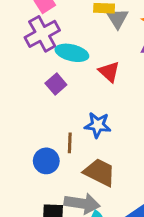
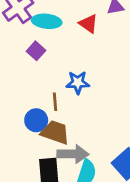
red triangle: (109, 72) -> (88, 24), moved
brown trapezoid: (100, 172) -> (55, 132), moved

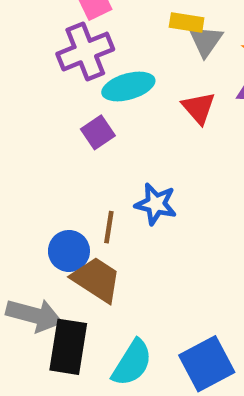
cyan ellipse: (47, 21) -> (128, 86), turned -36
gray arrow: (73, 154) -> (34, 315), moved

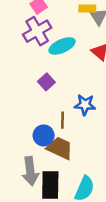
purple square: (98, 132) -> (46, 82), moved
gray arrow: (34, 315) -> (30, 171), turned 76

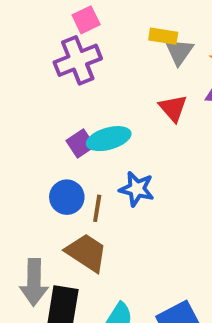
cyan ellipse: (62, 46) -> (109, 139), moved
blue circle: (44, 135) -> (67, 197), moved

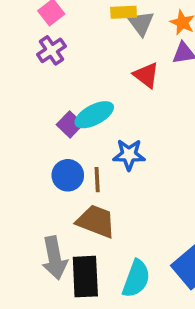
purple cross: (78, 60) -> (51, 50), size x0.7

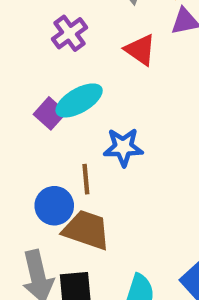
purple cross: (51, 50) -> (69, 33), moved
blue circle: (68, 175) -> (54, 206), moved

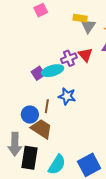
purple cross: (69, 33) -> (69, 58), moved

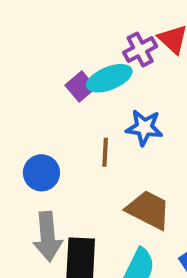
blue circle: (30, 115) -> (41, 173), moved
brown trapezoid: (41, 129) -> (148, 210), moved

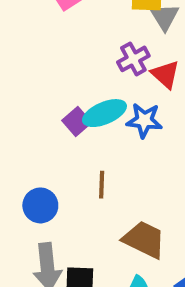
purple cross: (140, 49) -> (133, 59), moved
blue star: (144, 128) -> (144, 120), moved

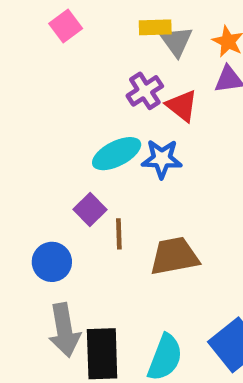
purple square: (77, 121) -> (90, 210), moved
brown trapezoid: (144, 240) -> (174, 256), moved, turned -33

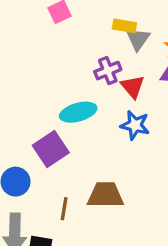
blue star: (162, 159) -> (135, 125), moved
purple square: (90, 210) -> (51, 149), size x1.5
brown line: (119, 234) -> (64, 209), moved

